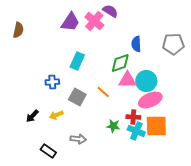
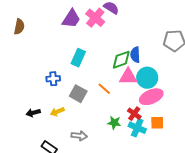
blue semicircle: (136, 44) -> (135, 55), moved
black arrow: (32, 116) -> (33, 113), turned 32
red cross: (133, 117) -> (134, 114), turned 32
orange square: (156, 126) -> (157, 123), size x0.6

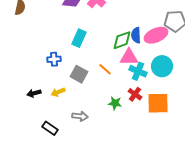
cyan circle: (147, 78) -> (162, 66), moved
pink ellipse: (151, 97) -> (156, 35), moved
orange square: (157, 123) -> (158, 103), size x1.6
cyan cross: (137, 128) -> (138, 71), moved

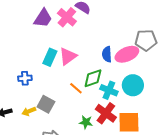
green diamond: (122, 40) -> (93, 78), moved
pink triangle: (129, 57) -> (68, 56), moved, turned -36
gray square: (79, 74) -> (46, 104), moved
red cross: (135, 94) -> (106, 113), size x1.5

